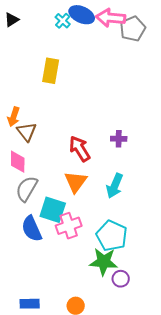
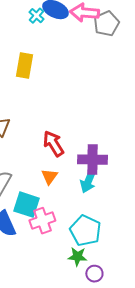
purple cross: (119, 139) -> (92, 160), moved, size x1.8
orange triangle: (76, 182) -> (49, 177), size x0.7
green star: (104, 262) -> (77, 257), size x0.7

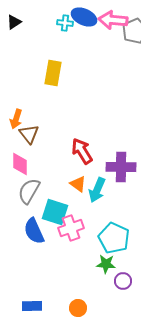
cyan cross: (36, 16) -> (65, 23), turned -35
orange triangle: (49, 177) -> (78, 184), turned -30
cyan arrow: (88, 181) -> (97, 190), moved

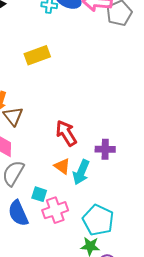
yellow rectangle: (53, 73) -> (37, 55), turned 60
purple cross: (121, 167) -> (105, 149), size x0.7
cyan square: (55, 212) -> (39, 194), size x0.6

